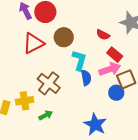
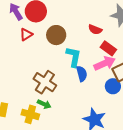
red triangle: (33, 43) -> (26, 34), moved, size x0.6
yellow cross: (25, 101) -> (30, 114), moved, turned 30
green arrow: (46, 115) -> (44, 104), moved, turned 56

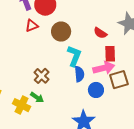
red rectangle: (108, 48) -> (110, 54), turned 42
brown cross: (45, 82) -> (42, 76), size x0.7
blue circle: (113, 86) -> (96, 90), moved

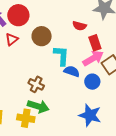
blue semicircle: (79, 74) -> (72, 71), turned -49
green arrow: (37, 97) -> (38, 106), size x1.5

